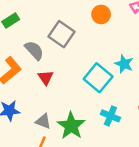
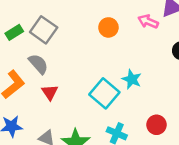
gray square: (62, 34) -> (44, 30), moved

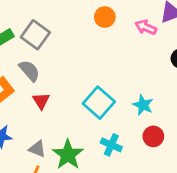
orange circle: (108, 27) -> (105, 17), moved
cyan star: (132, 79) -> (143, 105), moved

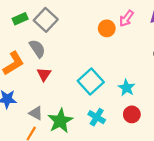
orange circle: (105, 17) -> (107, 28), moved
pink arrow: (146, 27) -> (126, 18), moved, turned -84

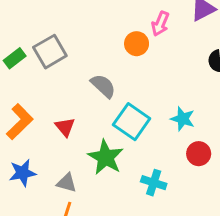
gray square: (46, 20) -> (50, 52), turned 30
gray semicircle: (37, 49) -> (103, 86), moved
cyan cross: (97, 117) -> (154, 183), moved
green star: (60, 121) -> (106, 157), moved

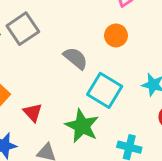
orange circle: (137, 44) -> (116, 35), moved
red triangle: (65, 127) -> (33, 112), moved

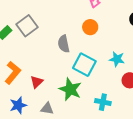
gray semicircle: (75, 58) -> (64, 44), turned -138
red triangle: (33, 112) -> (37, 82), turned 32

